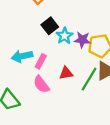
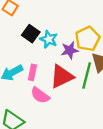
purple star: (82, 40) -> (70, 50), moved
red triangle: (66, 73) -> (62, 76), size x1.6

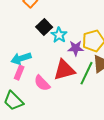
pink rectangle: (32, 72) -> (19, 73), moved

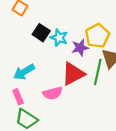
pink rectangle: (19, 73) -> (18, 97), moved, turned -32
pink semicircle: (42, 83) -> (53, 93), turned -48

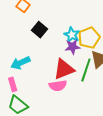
cyan star: (59, 38) -> (72, 35), moved
pink semicircle: (53, 93) -> (58, 86), moved

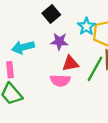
purple star: (73, 47) -> (59, 41), moved
red triangle: (64, 69) -> (70, 63), size x0.7

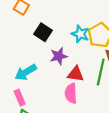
red triangle: (70, 63) -> (76, 74), turned 36
pink semicircle: (60, 81) -> (71, 93), turned 102

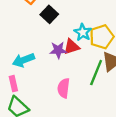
black square: (43, 32) -> (49, 14), moved
red triangle: (76, 74) -> (72, 47), moved, turned -36

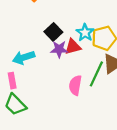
black square: (49, 14) -> (53, 32), moved
pink semicircle: (64, 88) -> (75, 85), moved

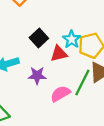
purple star: (59, 49) -> (37, 75), moved
pink semicircle: (75, 85) -> (60, 94), turned 48

